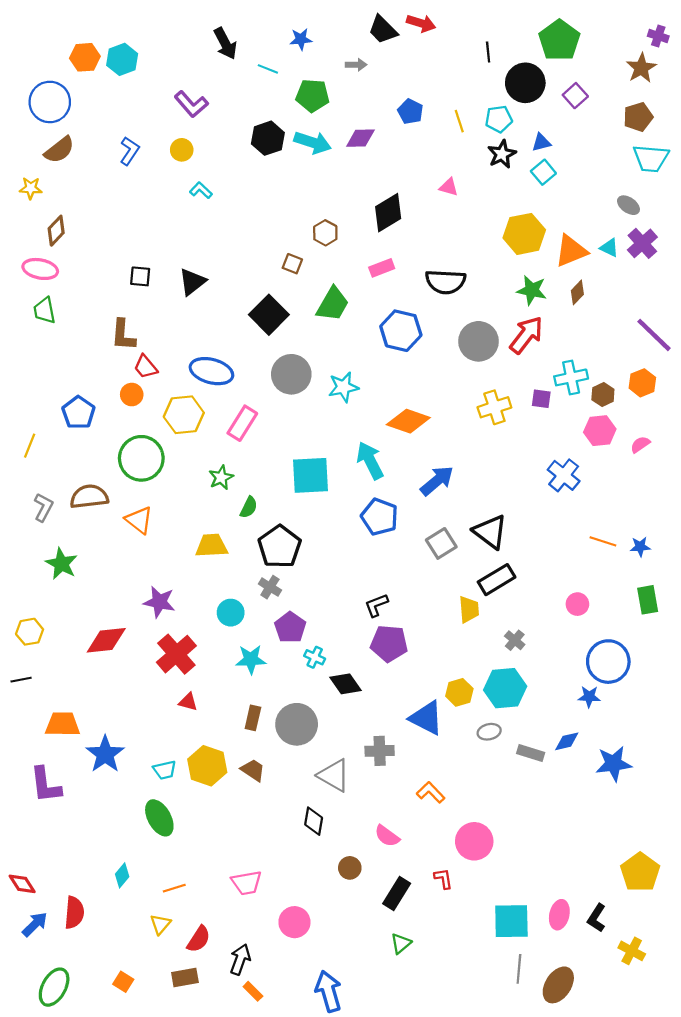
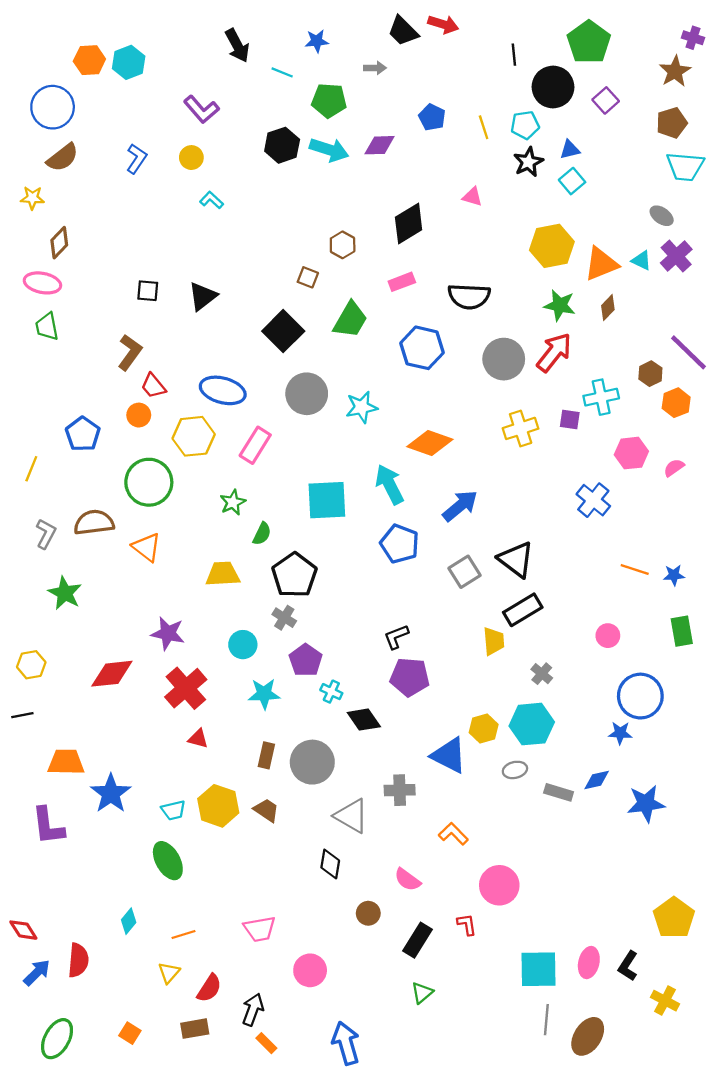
brown L-shape: (123, 335) -> (130, 352), turned -148
brown hexagon: (603, 395) -> (650, 374), moved

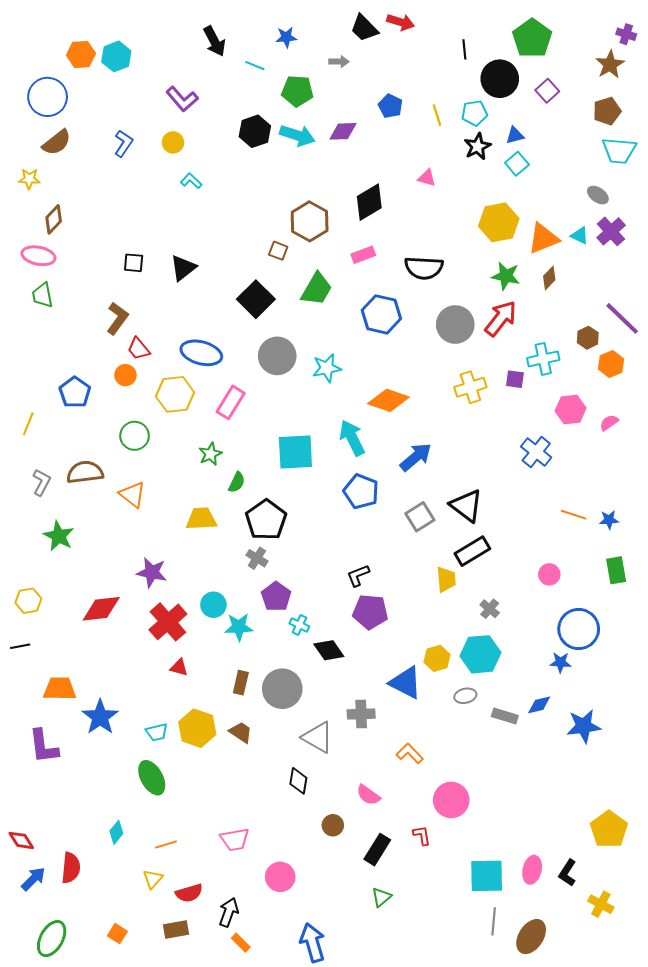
brown hexagon: (343, 245) -> (310, 221), size x1.6
green circle: (149, 482) -> (135, 436), size x0.7
cyan circle: (243, 645) -> (213, 605), moved
red semicircle: (209, 988) -> (189, 893), turned 40

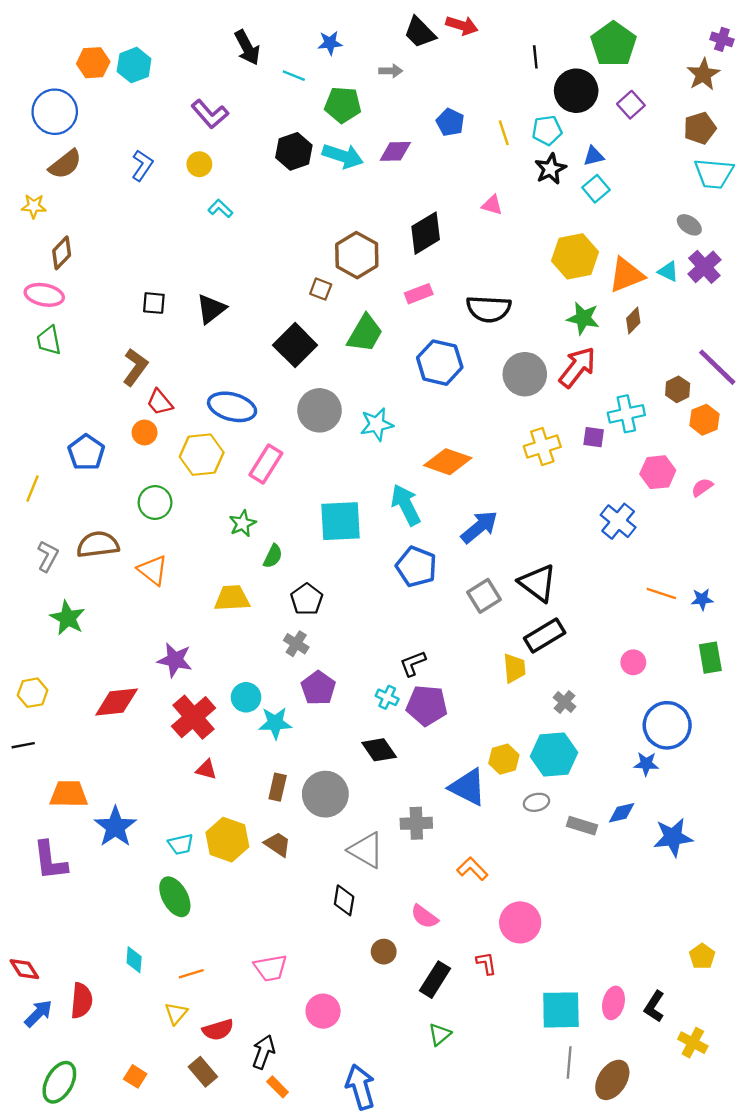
black pentagon: (266, 520) -> (307, 599), size x0.7
cyan cross: (299, 625) -> (387, 697), moved
yellow pentagon: (609, 829) -> (702, 956), size x0.6
cyan diamond: (116, 832) -> (134, 960), turned -35
brown rectangle: (176, 929) -> (203, 1072), turned 60

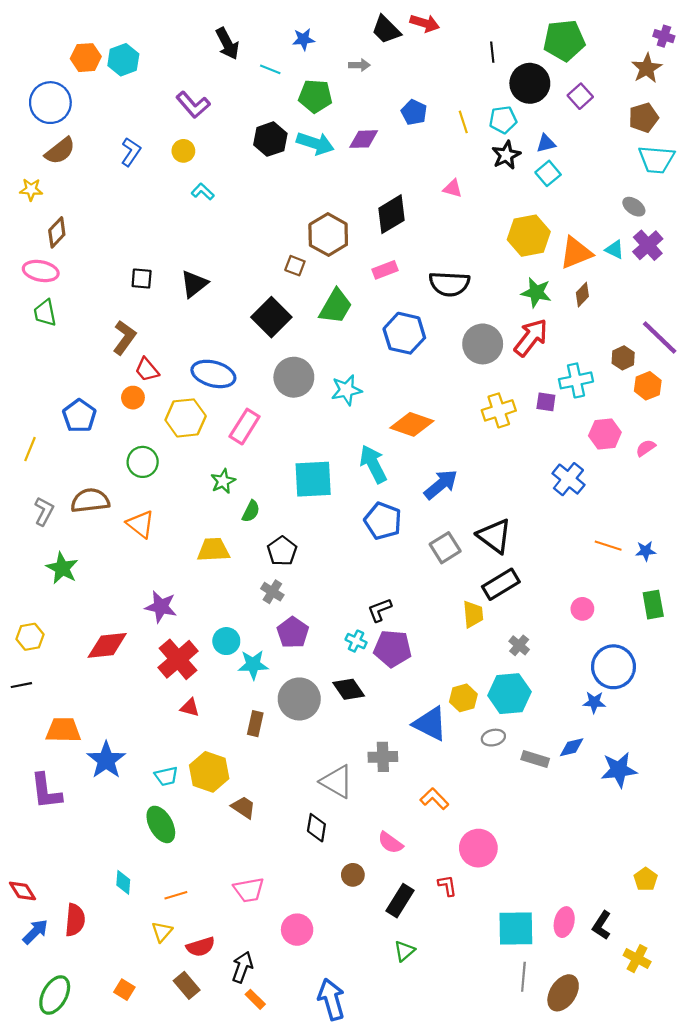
green pentagon: (613, 44) -> (564, 40), turned 30
gray circle: (325, 794) -> (299, 699), moved
brown trapezoid: (278, 844) -> (243, 807), moved

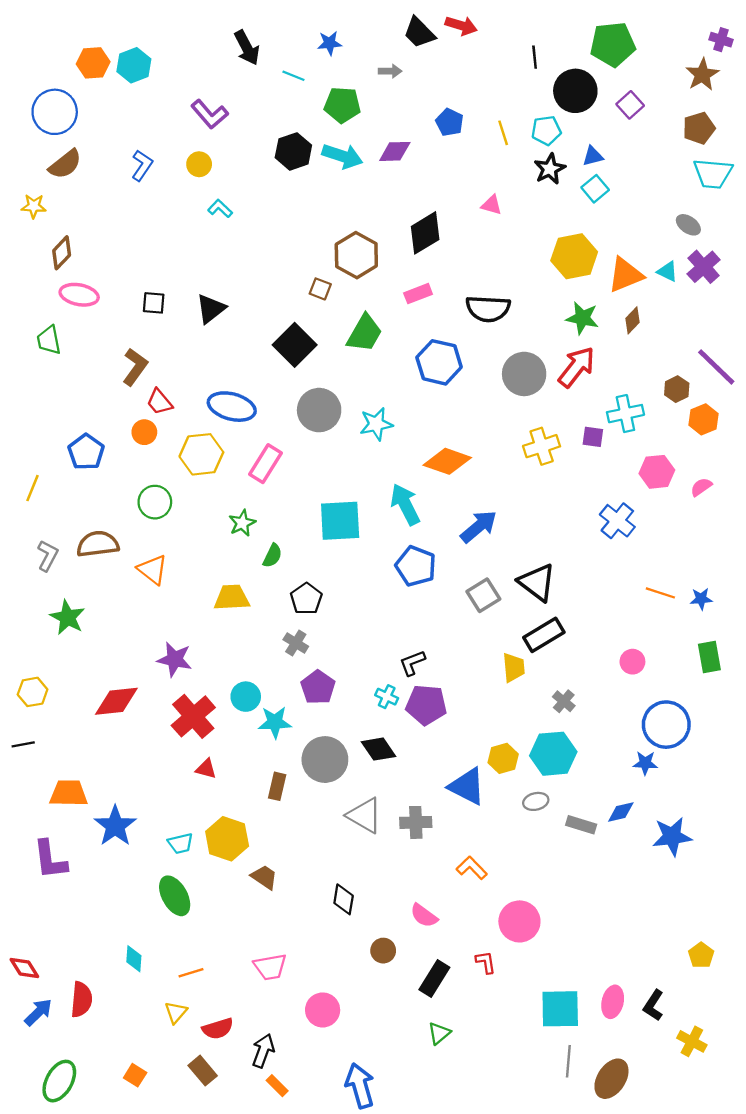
pink ellipse: (41, 271) -> (79, 295), moved
gray triangle: (337, 782) -> (365, 815), moved

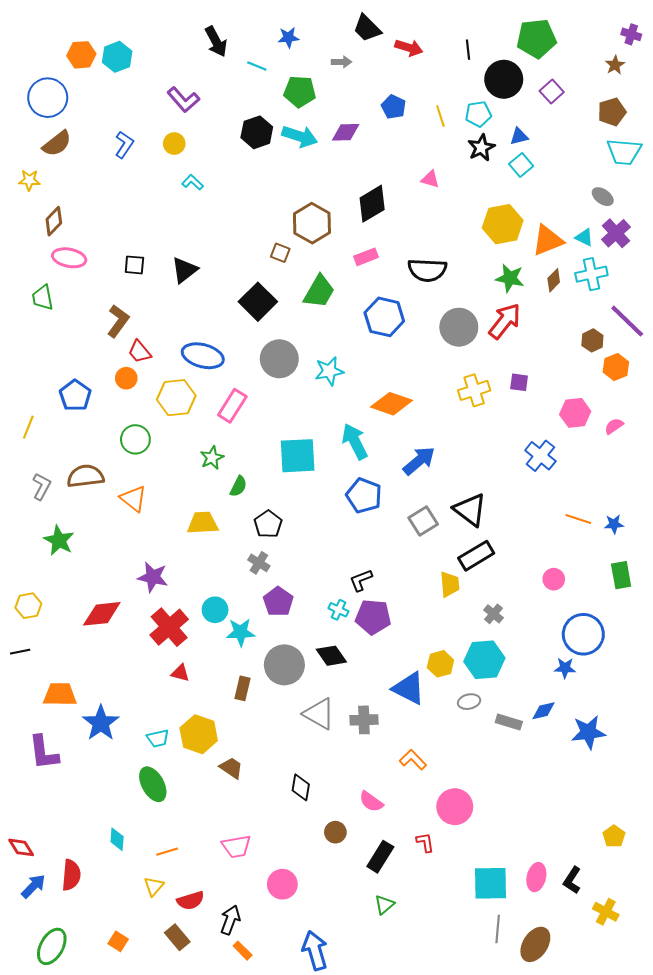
red arrow: (461, 26) -> (409, 48), moved
brown star: (702, 75) -> (615, 65), size x0.7
cyan cross: (625, 414) -> (591, 274), moved

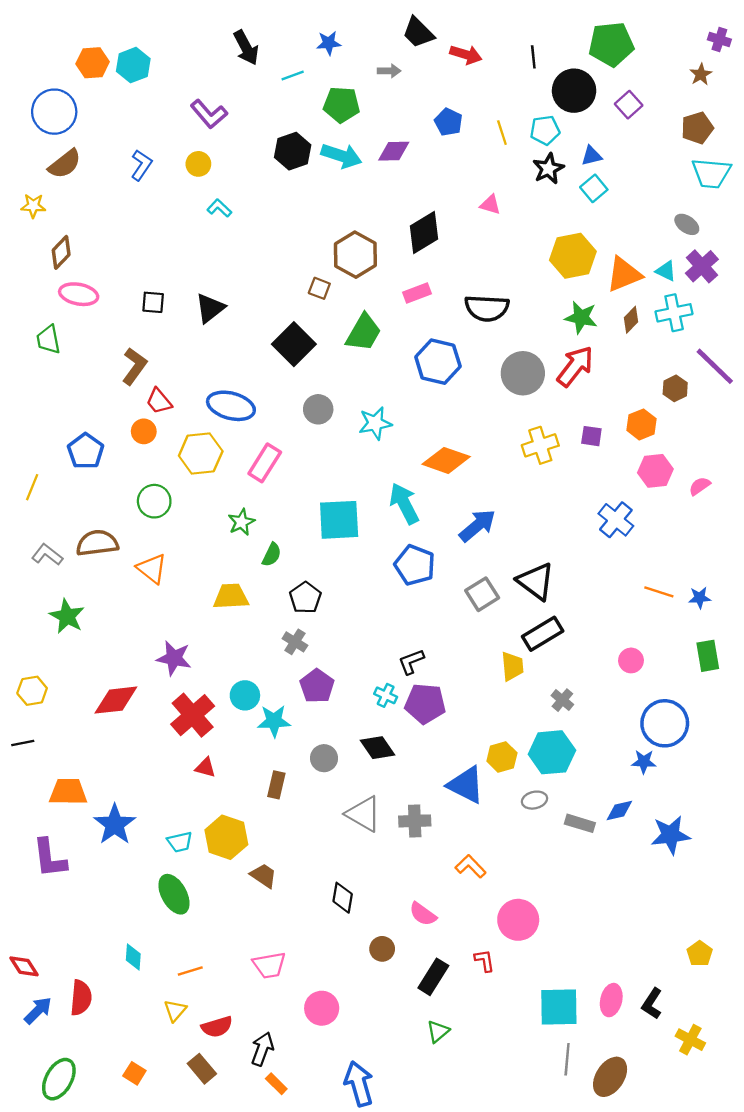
cyan line: (257, 66) -> (293, 76), turned -42
gray circle: (279, 359) -> (318, 409), size x0.7
orange hexagon: (616, 367) -> (641, 424), moved
gray L-shape: (42, 486) -> (47, 555), turned -80
gray circle: (284, 665) -> (324, 758), size x0.6

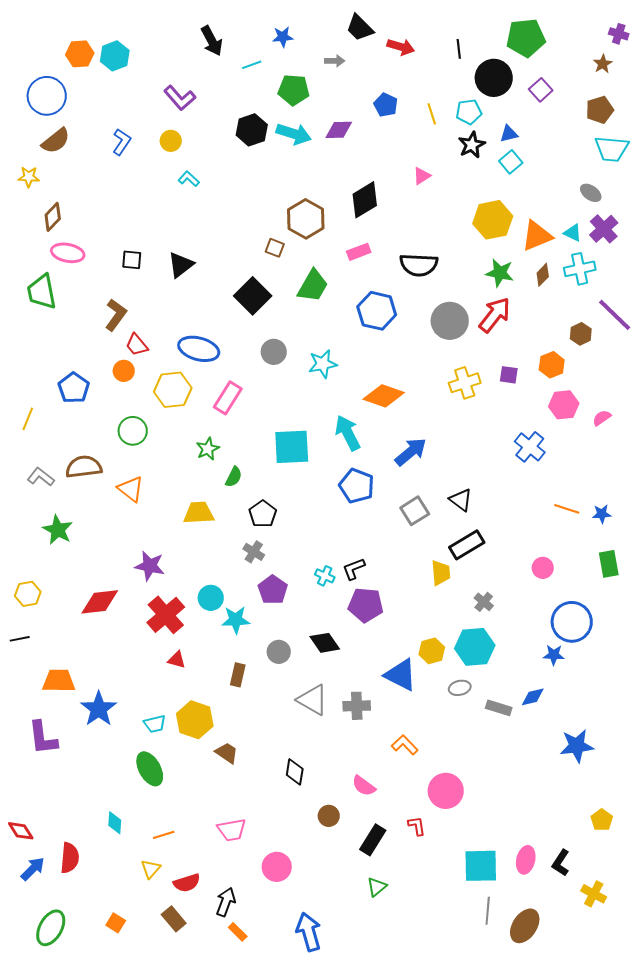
pink triangle: (490, 205) -> (422, 176), turned -48
green trapezoid: (48, 340) -> (42, 292), size x1.4
black triangle: (536, 581) -> (461, 500), size x0.7
cyan cross: (386, 695) -> (325, 576), moved
blue star: (671, 835) -> (577, 746), moved

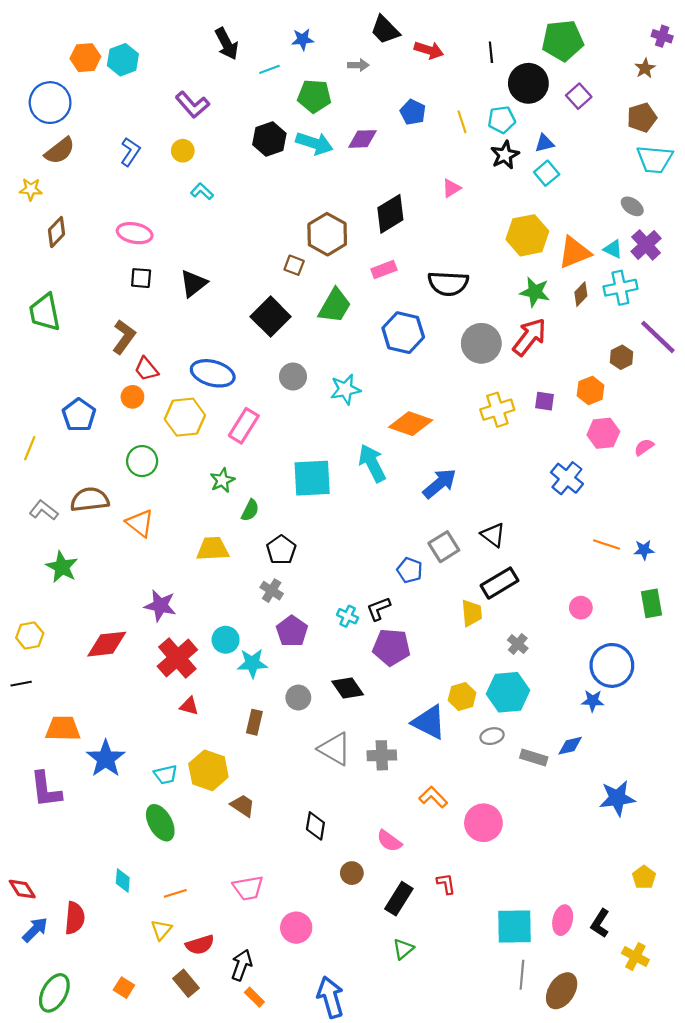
pink ellipse: (68, 253) -> (135, 233), moved
blue pentagon: (357, 486) -> (410, 570), moved, size x0.7
pink circle: (446, 791) -> (483, 823), moved

